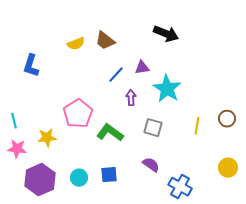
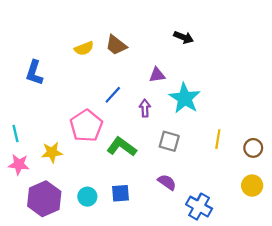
black arrow: (166, 34) -> (184, 37), size x0.7
blue line: (116, 75) -> (113, 95), moved
brown circle: (227, 119) -> (253, 148), moved

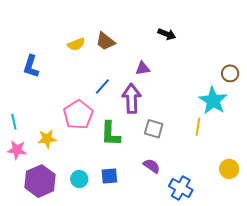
cyan star: (185, 98) -> (213, 101), moved
purple arrow: (145, 108) -> (132, 99), size x1.8
green L-shape: (122, 147) -> (110, 134), turned -124
brown circle: (253, 148) -> (230, 73), moved

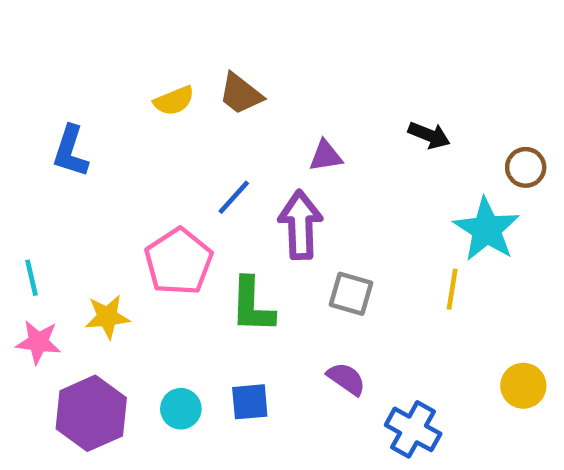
black arrow: (167, 34) -> (429, 135), moved

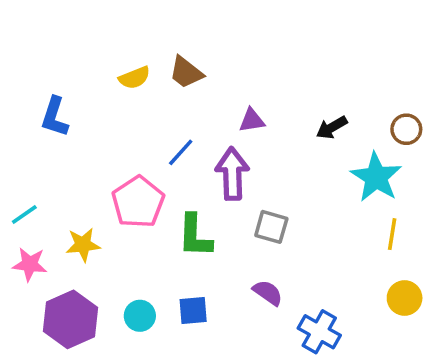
black arrow: (429, 135) -> (332, 127), moved, turned 128
cyan line: (31, 278) -> (24, 215), turned 68
yellow line: (452, 289) -> (392, 234), moved

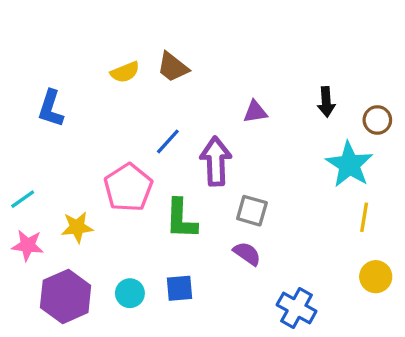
purple triangle: (252, 120) -> (255, 112), moved
black arrow: (332, 127) -> (326, 102), moved, turned -64
purple semicircle: (268, 293) -> (247, 254), moved

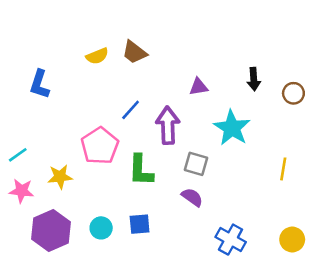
cyan star: (349, 165) -> (232, 128), moved
yellow circle: (376, 277) -> (292, 239), moved

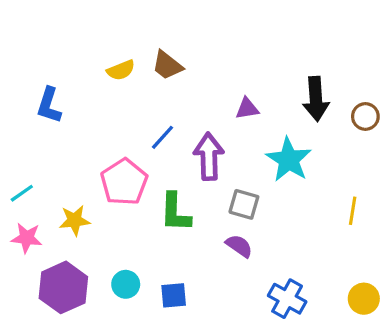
black arrow: (254, 79) -> (316, 99), size x1.5
blue square: (140, 224) -> (174, 295), moved

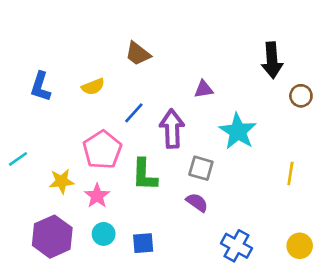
yellow semicircle: (121, 70) -> (93, 87), moved
black arrow: (316, 99) -> (272, 60), moved
pink star: (27, 238) -> (97, 196), moved, turned 30

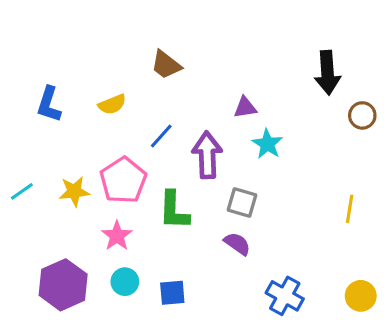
cyan star: (238, 131) -> (267, 144), moved, size x0.7
yellow star: (62, 181) -> (74, 191), moved

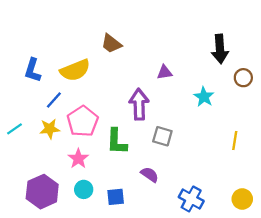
yellow semicircle: (112, 104) -> (75, 70), size x1.6
blue line: (161, 136) -> (54, 100), moved
cyan star: (267, 144) -> (204, 97), moved
purple semicircle: (237, 244) -> (150, 175), moved

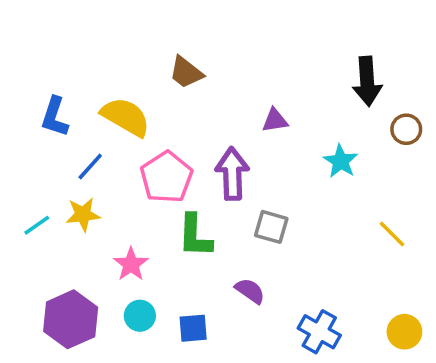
yellow semicircle: (75, 70) -> (126, 117), turned -128
pink pentagon: (83, 121) -> (166, 177), moved
cyan line: (15, 129) -> (37, 225), moved
yellow line: (235, 140) -> (392, 234), turned -54

